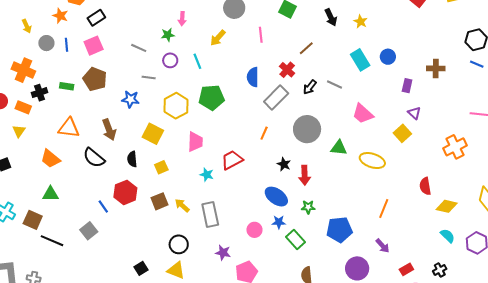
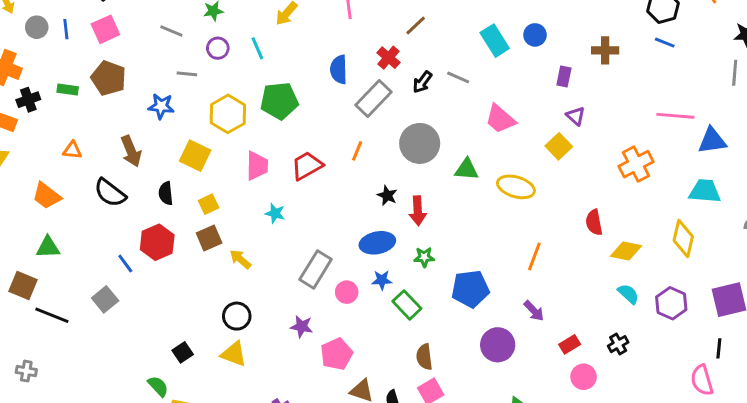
orange triangle: (69, 128) -> (72, 150), size x0.6
red trapezoid: (232, 160) -> (307, 166), moved
blue ellipse: (276, 197) -> (377, 243), turned -45
brown square: (160, 201) -> (209, 238), moved
gray rectangle: (210, 214) -> (316, 269), moved, turned 45

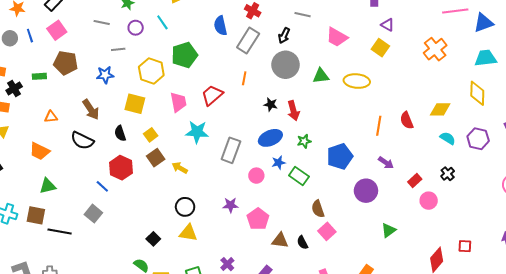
black arrow: (422, 82) -> (284, 35), moved
cyan star: (275, 213) -> (197, 132), size x1.6
red semicircle: (594, 222) -> (407, 120), moved
gray rectangle: (316, 269) -> (231, 150), moved

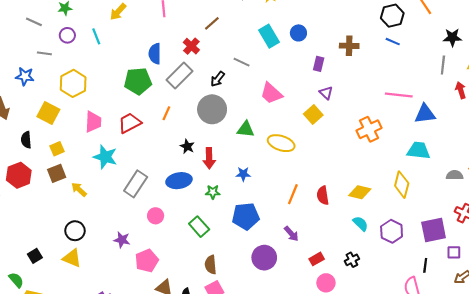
green pentagon: (184, 55) -> (138, 81), moved
blue star: (279, 163) -> (243, 174), moved

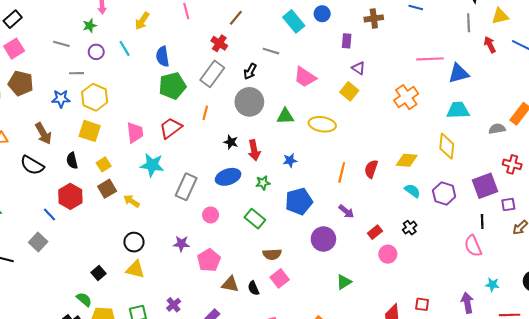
blue semicircle: (155, 54) -> (163, 56), moved
yellow hexagon: (73, 83) -> (95, 97), moved
red semicircle: (323, 195) -> (371, 169), turned 36
brown semicircle: (211, 265) -> (272, 254), turned -78

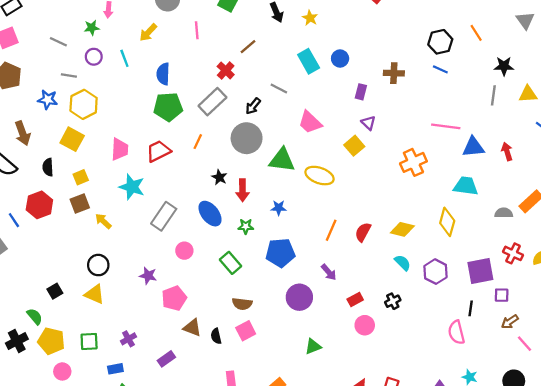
red arrow: (490, 45) -> (507, 152), moved
green triangle: (285, 116) -> (282, 160), size x1.4
blue ellipse: (228, 177) -> (210, 214), turned 60

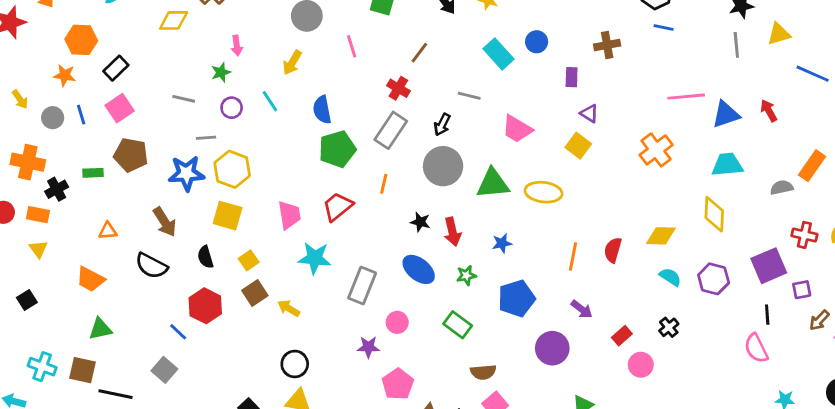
blue star: (48, 100) -> (186, 173), size x1.4
purple star: (148, 276) -> (368, 347), moved

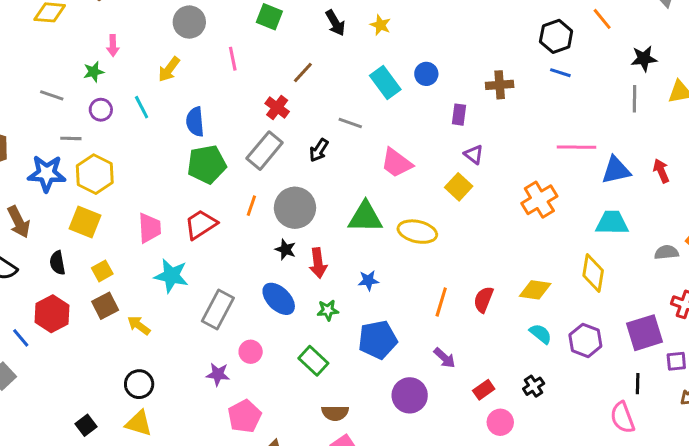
gray circle: (443, 166) -> (295, 208), moved

